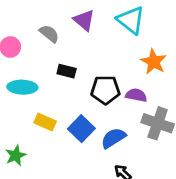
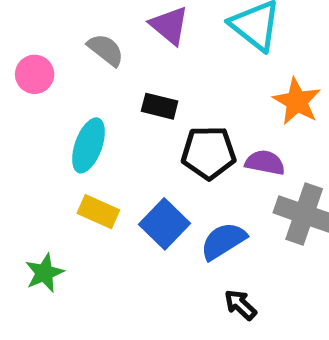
black rectangle: (67, 71) -> (160, 106), moved
cyan ellipse: (22, 87) -> (89, 145), moved, turned -72

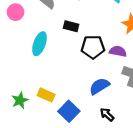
yellow rectangle: (98, 212) -> (46, 95), moved
blue square: (164, 224) -> (69, 111), moved

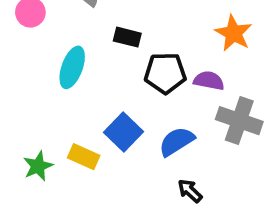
blue square: (69, 111) -> (123, 132), moved

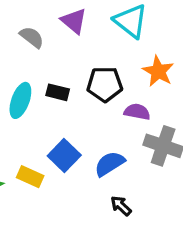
black rectangle: (127, 37) -> (58, 92), moved
black pentagon: (165, 73) -> (105, 84), moved

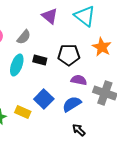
gray semicircle: (32, 37) -> (24, 37), moved, turned 91
purple semicircle: (137, 112) -> (79, 80), moved

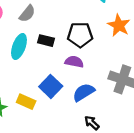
purple semicircle: (79, 80) -> (74, 62), moved

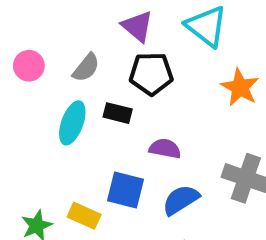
black pentagon: (80, 35) -> (151, 74), moved
blue square: (51, 86) -> (126, 190), turned -30

